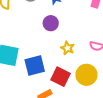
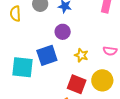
blue square: (35, 65) -> (47, 55), moved

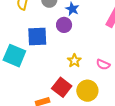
purple circle: (63, 32) -> (64, 25), moved
blue square: (47, 55) -> (37, 36), moved

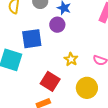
red square: (62, 87) -> (50, 81), moved

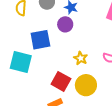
yellow circle: (87, 88) -> (86, 85), moved

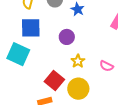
purple circle: (65, 24) -> (67, 37), moved
blue square: (40, 40) -> (31, 28), moved

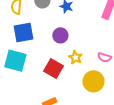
red square: (54, 81) -> (53, 68), moved
yellow circle: (78, 89) -> (94, 81), moved

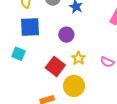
cyan square: (15, 61) -> (19, 54), size x0.6
yellow circle: (94, 81) -> (74, 86), moved

